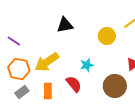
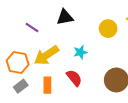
purple line: (14, 41) -> (32, 28), moved
cyan star: (87, 65) -> (80, 52), moved

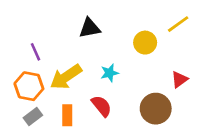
purple line: (32, 28) -> (36, 52), moved, turned 32

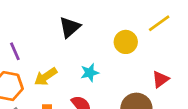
black triangle: (90, 28) -> (70, 27), turned -30
yellow arrow: (66, 77) -> (46, 77), size x0.7

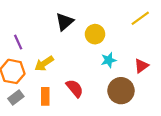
yellow circle: (126, 42) -> (95, 34), moved
cyan star: (90, 73) -> (109, 60), moved

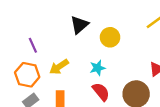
cyan star: (109, 60) -> (98, 68), moved
red semicircle: (75, 88) -> (101, 92), moved

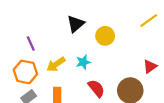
cyan star: (98, 68) -> (83, 62), moved

